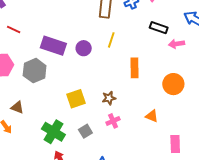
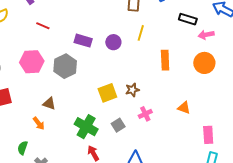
purple rectangle: (53, 46) -> (83, 41), size x0.7
orange circle: (173, 84) -> (204, 63), moved
brown star: (109, 98) -> (132, 90), moved

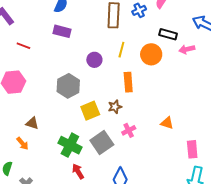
purple rectangle: (83, 41) -> (62, 31), moved
orange rectangle: (165, 60) -> (128, 82), moved
orange circle: (204, 63) -> (151, 54), moved
gray hexagon: (65, 66) -> (68, 86), moved
gray square: (118, 125) -> (102, 142), size x1.6

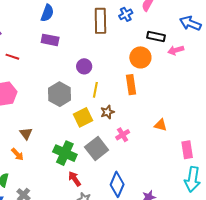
yellow line: (121, 50) -> (95, 90), moved
orange rectangle: (128, 82) -> (131, 85), moved
brown triangle: (32, 123) -> (26, 134), turned 40

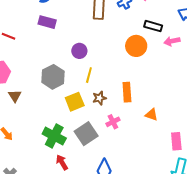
orange rectangle: (131, 85) -> (127, 92), moved
brown triangle: (26, 134) -> (15, 96), moved

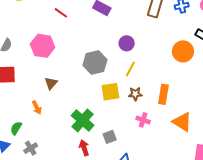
brown triangle: (15, 96) -> (51, 83), moved
orange triangle: (151, 115) -> (182, 122), size x1.5
pink cross: (113, 122) -> (143, 120), turned 32
gray square: (86, 134) -> (110, 137), moved, size x0.6

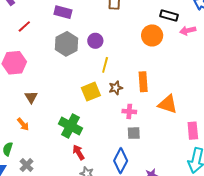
red line: (61, 13) -> (24, 26), turned -64
gray hexagon: (95, 62) -> (67, 44), moved
gray square: (110, 137) -> (134, 133), moved, turned 32

